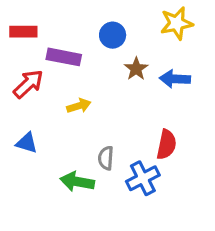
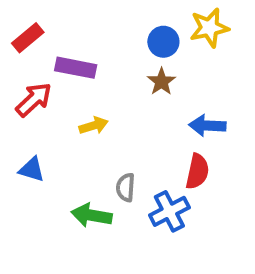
red rectangle: (23, 32) -> (28, 38), turned -40
blue circle: (113, 35) -> (163, 42), moved
blue arrow: (175, 79) -> (207, 126), moved

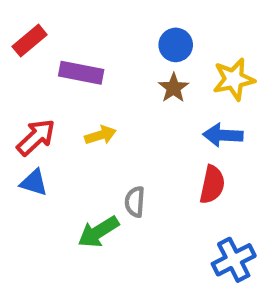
yellow star: (209, 28) -> (234, 79), moved
red arrow: (34, 100) -> (36, 137), moved
blue cross: (169, 211) -> (234, 260), moved
green arrow: (92, 215) -> (98, 232), turned -42

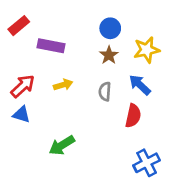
blue arrow: (223, 135) -> (140, 85), turned 40
gray semicircle: (135, 202) -> (105, 92), moved

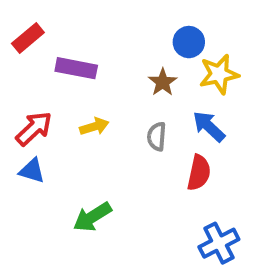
blue circle: (110, 28) -> (189, 42), moved

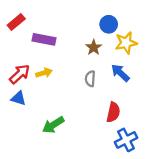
yellow arrow: (94, 126) -> (44, 73), moved
red semicircle: (199, 173) -> (113, 112), moved

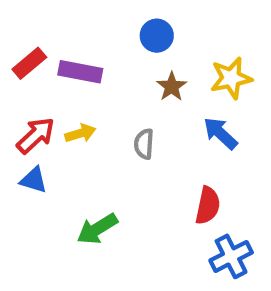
red rectangle: (16, 22) -> (29, 63), moved
blue circle: (109, 24) -> (157, 36), moved
gray semicircle: (90, 79) -> (144, 144), moved

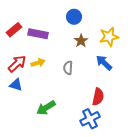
blue cross: (231, 256) -> (90, 119), moved

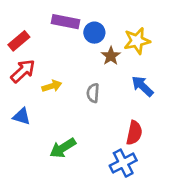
blue circle: (74, 17) -> (94, 33), moved
purple rectangle: (38, 34) -> (66, 22), moved
yellow star: (109, 37) -> (137, 41), moved
red arrow: (17, 64) -> (23, 71), moved

